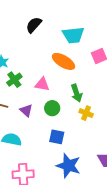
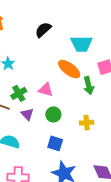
green cross: (14, 80) -> (19, 93), moved
green arrow: (77, 93) -> (89, 86), moved
yellow cross: (86, 113) -> (87, 123), turned -32

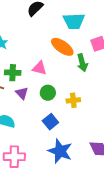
green cross: (19, 93) -> (13, 73), turned 35
yellow cross: (87, 123) -> (73, 100), moved
blue square: (55, 143) -> (50, 122), turned 35

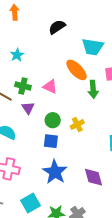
green circle: (48, 93) -> (53, 120), moved
yellow cross: (73, 100) -> (77, 125), turned -32
blue square: (50, 122) -> (51, 141), turned 35

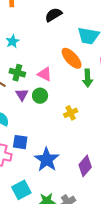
green circle: (53, 120) -> (40, 96), moved
blue square: (51, 141) -> (20, 142), moved
purple diamond: (93, 177) -> (85, 166), turned 55

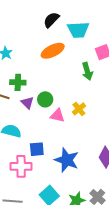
black semicircle: (53, 15) -> (51, 20), moved
orange ellipse: (72, 58) -> (53, 51), moved, turned -60
pink triangle: (45, 74) -> (57, 116), moved

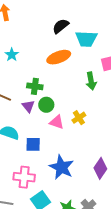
green cross: (18, 82) -> (35, 86), moved
blue square: (37, 149) -> (33, 144), moved
pink cross: (21, 166) -> (24, 177), moved

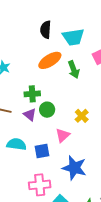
black semicircle: (61, 26) -> (46, 30), turned -36
green arrow: (91, 81) -> (74, 70), moved
pink triangle: (57, 122) -> (63, 135), moved, turned -49

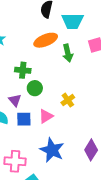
purple triangle: (30, 115) -> (15, 100), moved
blue square: (42, 151) -> (24, 119), moved

